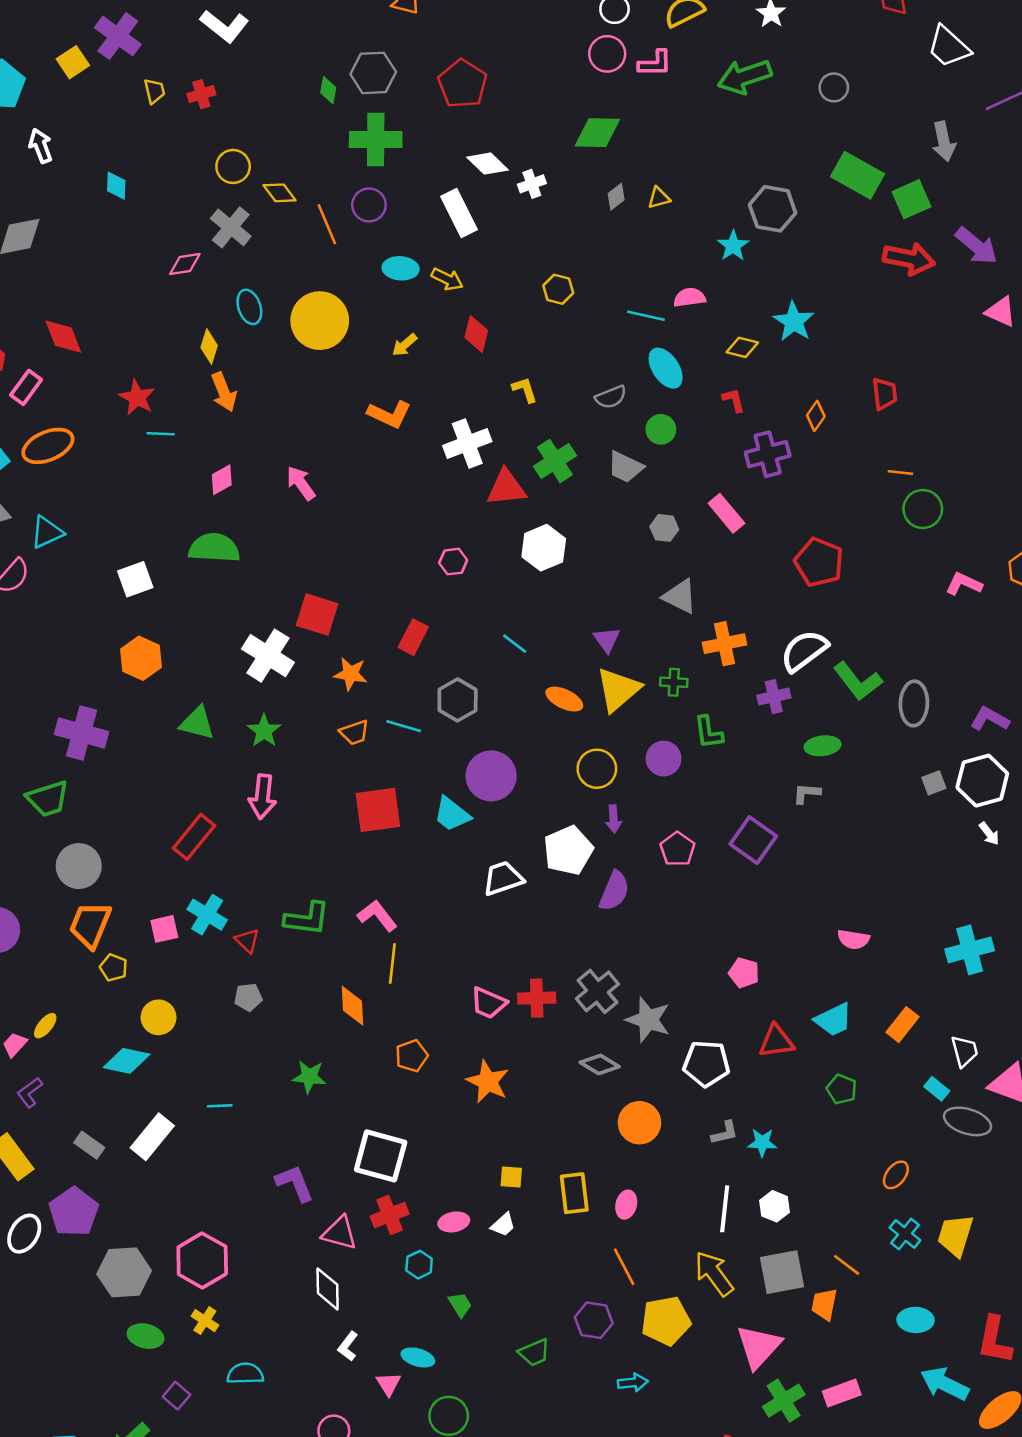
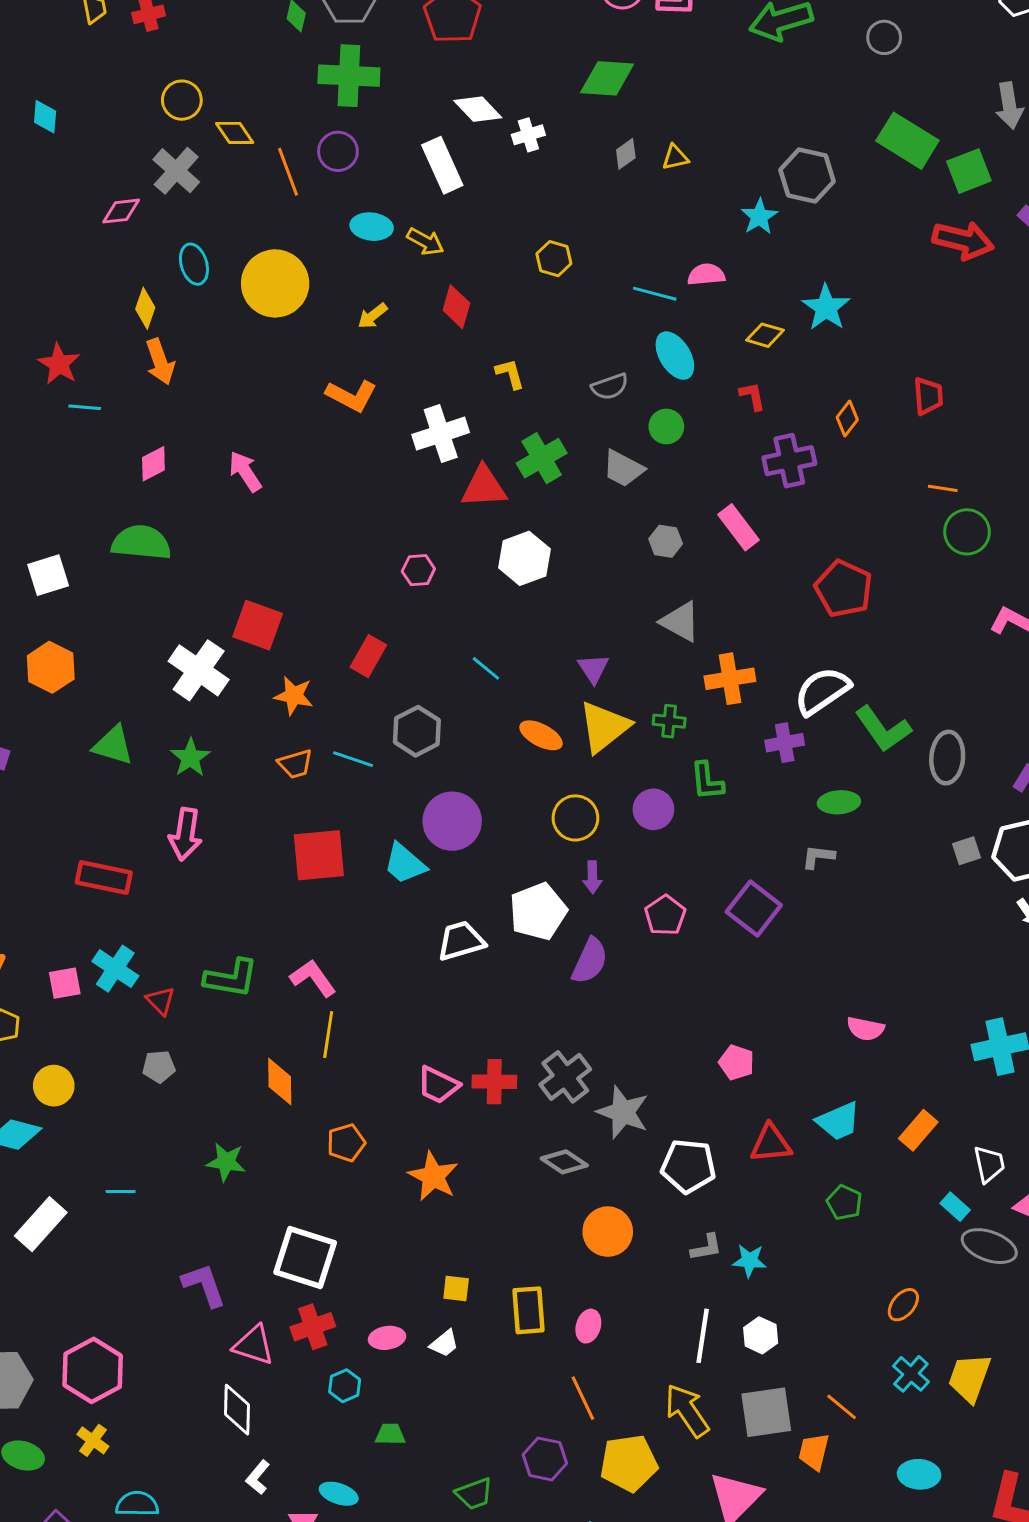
red rectangle: (194, 837) -> (104, 877), turned 60
green trapezoid: (460, 1305) -> (390, 1434), turned -60

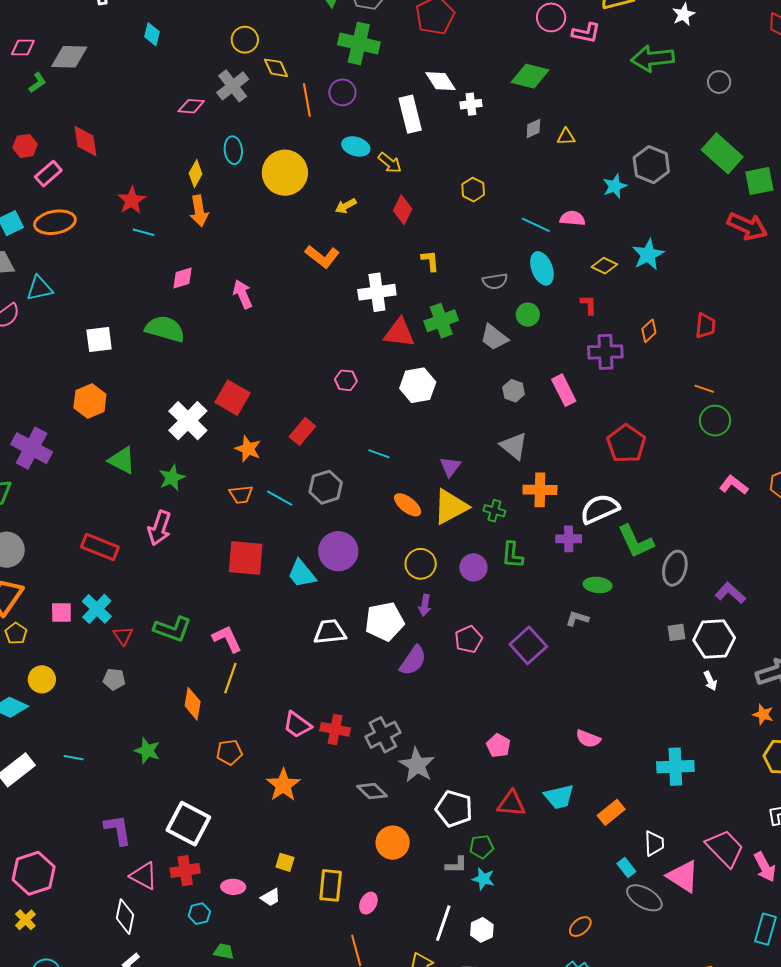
cyan line: (486, 668) -> (379, 454), turned -30
green pentagon: (844, 1202) -> (482, 847), moved, turned 30

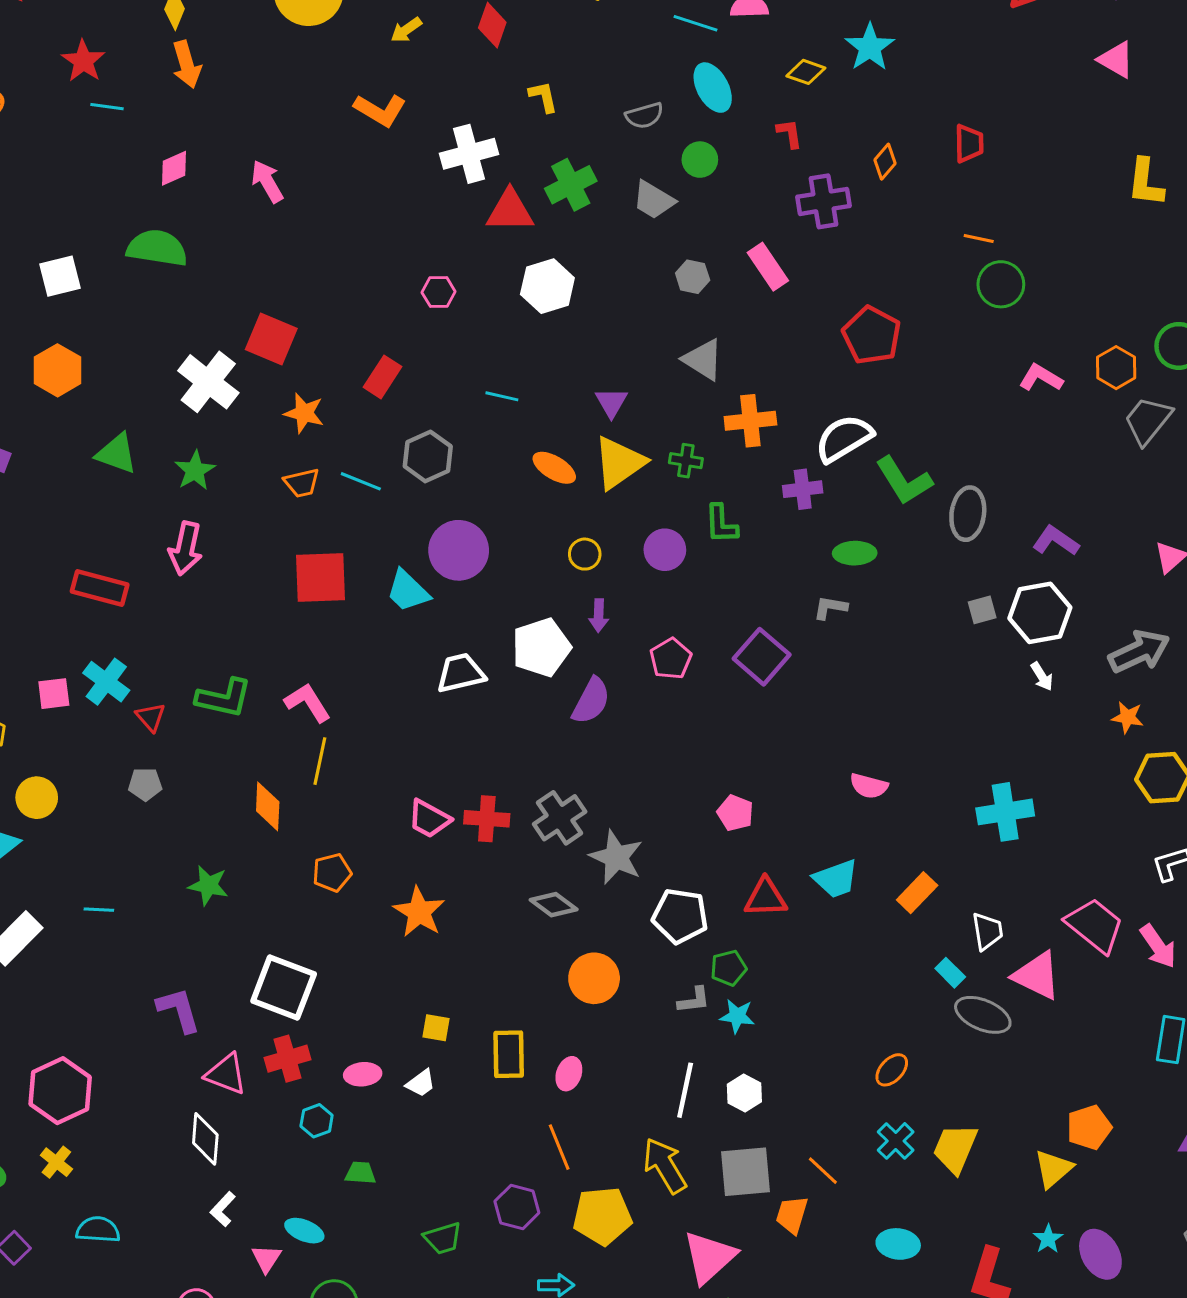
yellow circle: (421, 564) -> (585, 554), size x0.7

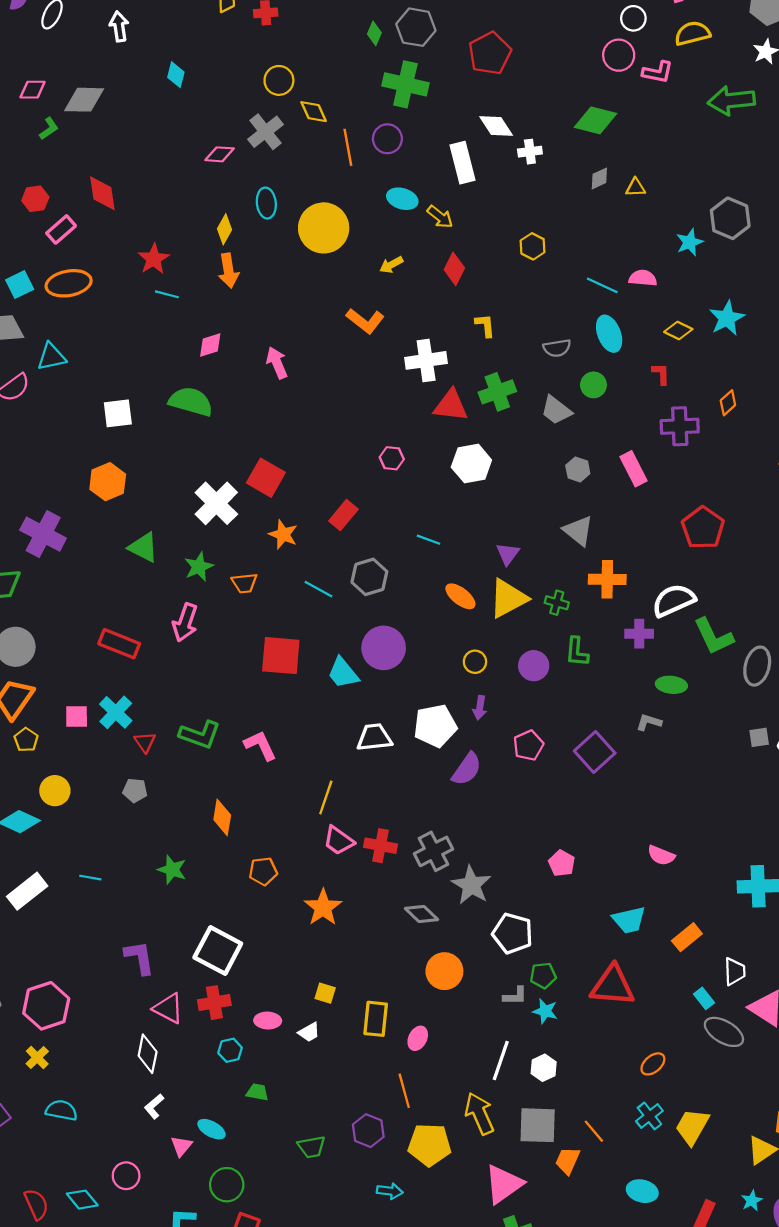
orange trapezoid: (302, 483) -> (244, 583), moved
yellow line: (320, 761) -> (326, 798), moved
red triangle: (766, 898) -> (613, 986), moved, size x1.4

